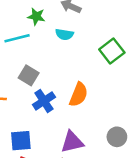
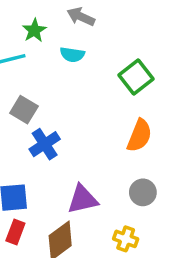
green star: (36, 16) -> (34, 30), turned 30
orange semicircle: (79, 95) -> (139, 136), moved

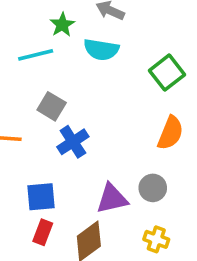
cyan semicircle: (72, 55) -> (101, 50), size x1.4
gray circle: (143, 192) -> (153, 188), moved

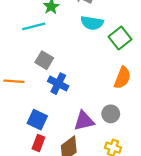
cyan semicircle: (101, 50) -> (92, 23), moved
blue cross: (73, 142) -> (58, 84), turned -30
blue square: (41, 197) -> (37, 120), turned 30

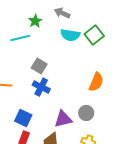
green square: (120, 38) -> (94, 35), moved
gray square: (44, 60) -> (39, 66), moved

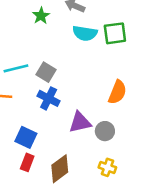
green square: (94, 35) -> (115, 33), turned 30
cyan line: (20, 38) -> (16, 68), moved
purple triangle: (63, 119) -> (80, 122), moved

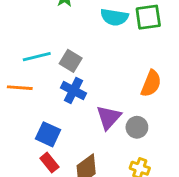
purple triangle: (80, 122) -> (109, 117), turned -35
red rectangle: (27, 162) -> (49, 163), turned -60

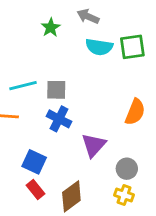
gray square: (71, 61) -> (56, 90), turned -30
gray circle: (137, 127) -> (127, 169), moved

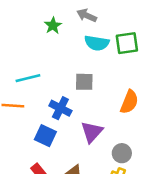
gray square: (56, 90) -> (84, 82), moved
blue square: (34, 162) -> (45, 136), moved

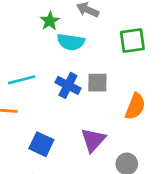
cyan semicircle: (97, 43) -> (71, 42), moved
gray square: (84, 82) -> (97, 83), moved
blue cross: (60, 108) -> (68, 85), moved

